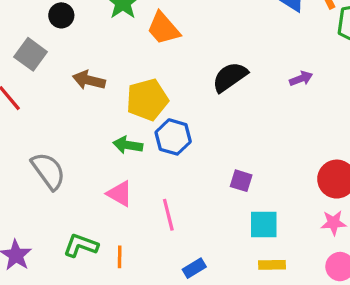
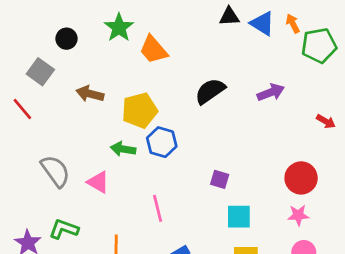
purple arrow: (301, 79) -> (271, 92), size x1.4
pink triangle: (120, 194) -> (98, 182), moved
green L-shape: (81, 245) -> (64, 229), moved

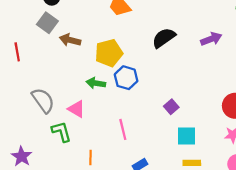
gray square: (40, 72) -> (47, 23), moved
red line: (22, 109) -> (17, 52), turned 30
purple square: (220, 179) -> (171, 107), turned 32
green L-shape: (64, 229) -> (61, 132), moved, turned 55

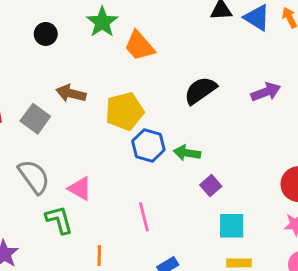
gray square: (47, 23) -> (35, 119), moved
green arrow: (96, 83) -> (187, 153), moved

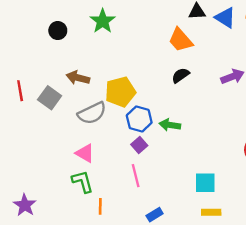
orange trapezoid: (139, 46) -> (180, 40), moved
black semicircle: (200, 90) -> (180, 75), size x0.7
gray semicircle: (34, 177) -> (92, 113), moved, turned 100
purple square: (211, 186) -> (139, 145), moved
green L-shape: (59, 220) -> (83, 182), moved

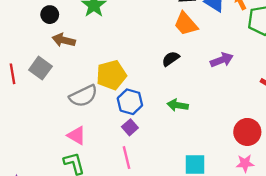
orange trapezoid: (180, 40) -> (186, 24), moved
brown arrow: (78, 78) -> (64, 40), moved
gray square: (50, 98) -> (40, 68), moved
green arrow: (170, 125) -> (178, 105), moved

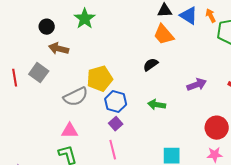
purple arrow: (222, 60) -> (197, 85), moved
pink triangle: (76, 135) -> (70, 131), turned -30

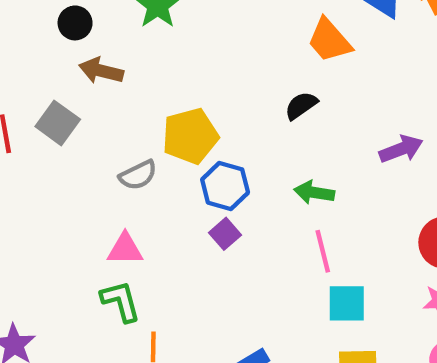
gray semicircle: (76, 97) -> (138, 175), size x0.7
pink line: (113, 150) -> (323, 251), moved

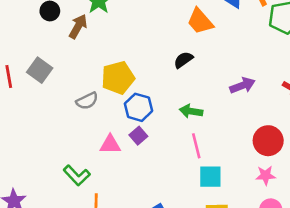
brown arrow: (101, 71) -> (78, 26), moved, turned 105
pink triangle: (125, 249) -> (110, 145), moved
green L-shape: (121, 301) -> (77, 175), turned 152

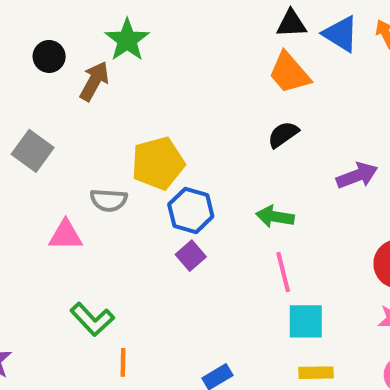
black semicircle: (183, 60) -> (283, 134), moved
gray semicircle: (87, 101) -> (109, 200), turned 30
pink triangle: (110, 145) -> (66, 235), moved

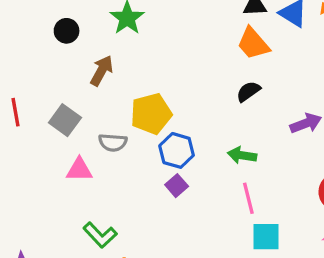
brown arrow: (94, 81) -> (102, 71), moved
gray square: (33, 151) -> (65, 120), moved

